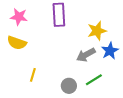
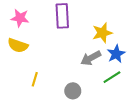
green line: (94, 80) -> (112, 77), moved

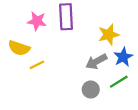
pink star: (20, 18) -> (37, 21), moved
yellow line: (35, 79) -> (37, 65), moved, turned 48
gray circle: (73, 91) -> (91, 90), moved

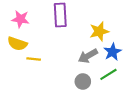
pink star: (37, 21) -> (20, 19), moved
yellow line: (37, 65) -> (34, 59), turned 32

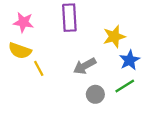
gray arrow: (88, 56) -> (85, 66), moved
yellow line: (34, 59) -> (39, 68), turned 56

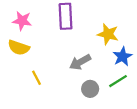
yellow star: (114, 37) -> (108, 34), turned 30
yellow line: (39, 68) -> (37, 78), moved

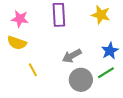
yellow star: (108, 34) -> (101, 15), moved
gray circle: (90, 89) -> (81, 80), size x1.5

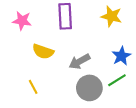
yellow semicircle: (17, 43) -> (43, 52), moved
yellow line: (33, 70) -> (33, 87), moved

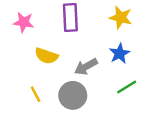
blue star: (121, 56) -> (119, 53), moved
gray circle: (89, 88) -> (73, 95), moved

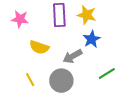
yellow star: (121, 18) -> (87, 15), moved
blue star: (119, 53) -> (92, 39), moved

